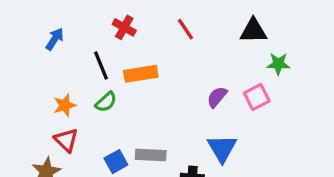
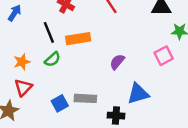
purple semicircle: (217, 97) -> (117, 62), moved
red triangle: (66, 140) -> (23, 87), turned 30
blue triangle: (222, 148) -> (138, 94), turned 45

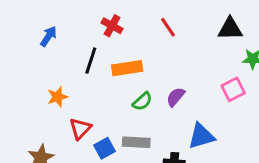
black line: (49, 32) -> (91, 61), turned 40
green semicircle: (52, 59) -> (142, 101), moved
red triangle: (23, 87) -> (80, 129), moved

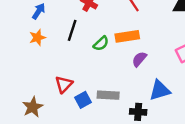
orange rectangle: (127, 68) -> (127, 36), moved
orange star: (58, 97) -> (37, 38), moved
green semicircle: (142, 101) -> (101, 44), moved

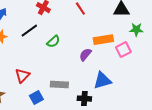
black line: (72, 30) -> (29, 31), turned 36
orange rectangle: (127, 36) -> (103, 40), moved
blue square: (83, 100) -> (36, 98), moved

